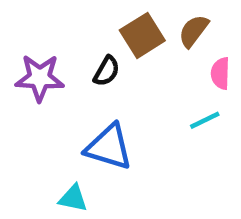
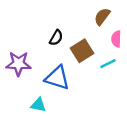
brown square: (142, 35) -> (82, 51), moved
purple star: (40, 78) -> (18, 64), moved

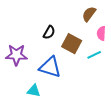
brown square: (82, 51) -> (72, 44), turned -30

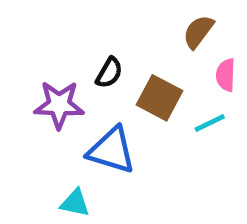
purple star: (16, 55) -> (59, 105), moved

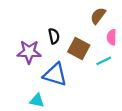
black semicircle: (109, 73) -> (54, 36), turned -42

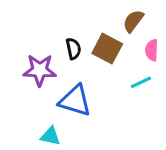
brown square: (79, 48) -> (107, 49), moved

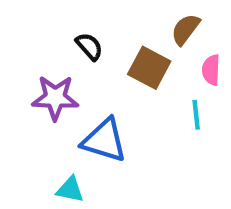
black semicircle: (73, 49) -> (89, 46), moved, turned -30
cyan line: (141, 82) -> (196, 115), turned -70

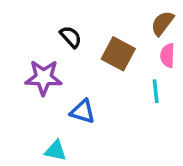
brown semicircle: (185, 29) -> (162, 23), moved
blue triangle: (104, 140) -> (83, 112), size x0.7

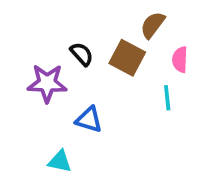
brown semicircle: (162, 23) -> (153, 25), moved
black semicircle: (71, 37) -> (82, 54), moved

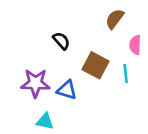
brown square: (127, 58) -> (96, 65), moved
purple star: (47, 83) -> (35, 83), moved

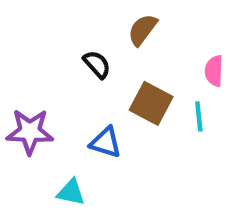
brown semicircle: (115, 19) -> (142, 30), moved
purple star: (35, 83) -> (30, 132), moved

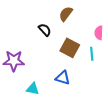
blue triangle: (106, 142) -> (63, 78), moved

